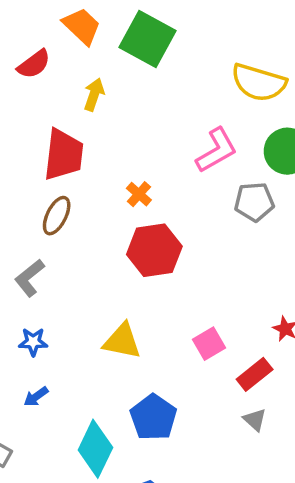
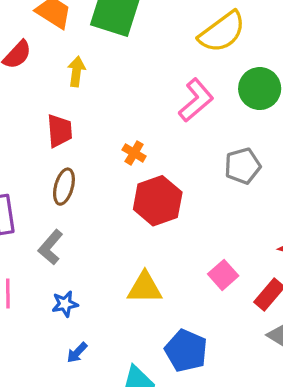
yellow semicircle: (259, 83) -> (222, 32), turned -42
red trapezoid: (64, 155) -> (60, 131), size x0.7
gray pentagon: (254, 202) -> (243, 166), moved

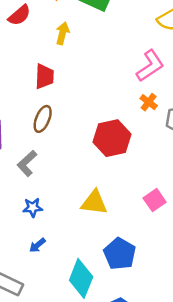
orange cross: (134, 153) -> (149, 102), moved

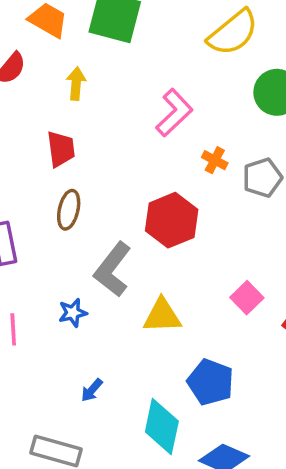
pink L-shape: (150, 66) -> (174, 113), moved
gray L-shape: (27, 163) -> (113, 269), moved, size x1.4
blue star: (33, 207) -> (73, 313), moved

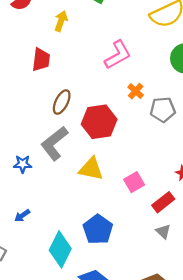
brown ellipse: (69, 210) -> (62, 102), moved
yellow triangle: (162, 316) -> (91, 169), moved

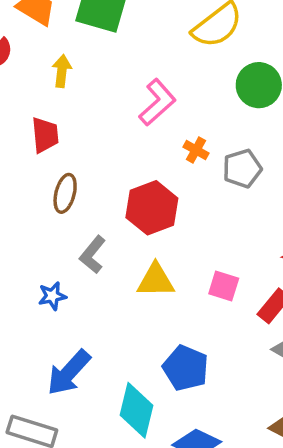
brown ellipse: (62, 102) -> (65, 193), moved
gray L-shape: (54, 143) -> (93, 255), size x0.7
pink square: (134, 182) -> (224, 286), turned -30
blue arrow: (22, 216) -> (69, 373), size x2.0

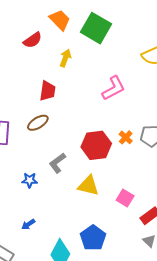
orange cross: (196, 150) -> (126, 137), moved
brown ellipse: (65, 193) -> (38, 123), moved, turned 30
blue arrow: (69, 373) -> (28, 224), size x0.5

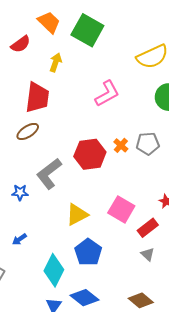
red trapezoid: (48, 91) -> (37, 98), size x1.4
gray L-shape: (57, 163) -> (49, 174), size x1.4
yellow triangle: (88, 186) -> (77, 215), moved, turned -40
pink square: (125, 198) -> (121, 209), size x1.4

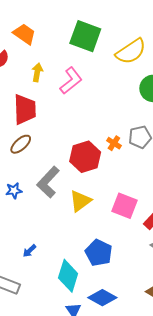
green square: (87, 30) -> (85, 36), moved
pink L-shape: (107, 94) -> (71, 81), moved
blue star: (20, 192) -> (14, 191), moved
yellow triangle: (77, 215) -> (80, 201), moved

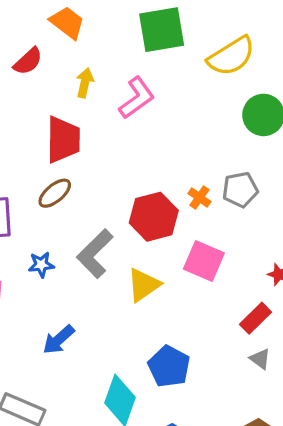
green square: (85, 36) -> (162, 30), turned -32
pink square: (124, 206) -> (204, 261), moved
blue arrow: (29, 251) -> (59, 340), moved, size x1.5

